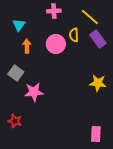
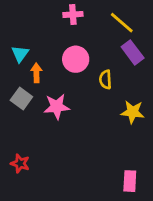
cyan triangle: (19, 25) -> (20, 54), moved
yellow semicircle: (74, 35) -> (105, 80), moved
orange arrow: (27, 46) -> (36, 73), moved
pink star: (34, 92) -> (57, 107), moved

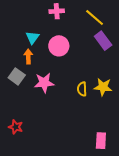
cyan triangle: (20, 54) -> (33, 37), moved
yellow semicircle: (105, 80) -> (82, 89), moved

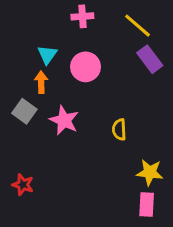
pink star: (44, 83) -> (64, 120), turned 30
yellow star: (103, 87) -> (150, 172), moved

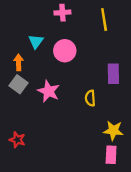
yellow line: (138, 26) -> (104, 20), turned 40
purple rectangle: (150, 59) -> (113, 74), moved, turned 36
orange arrow: (41, 82) -> (18, 62), moved

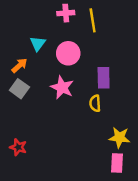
yellow line: (104, 20) -> (93, 20), moved
orange arrow: (18, 62) -> (19, 65), turned 49
purple rectangle: (113, 74) -> (104, 78), moved
pink star: (49, 91) -> (62, 87), moved

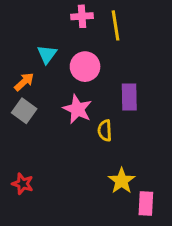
yellow semicircle: (95, 103) -> (105, 131), moved
yellow star: (119, 137) -> (122, 181), moved, turned 30

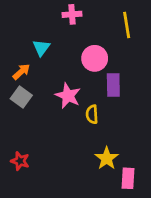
yellow line: (115, 25) -> (127, 25), moved
pink circle: (85, 67) -> (95, 58), moved

